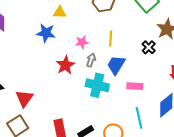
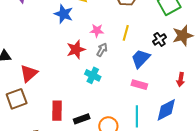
black cross: (149, 47) -> (160, 39), moved
blue trapezoid: (116, 65) -> (141, 59), moved
cyan cross: (97, 85) -> (93, 75), moved, size x0.7

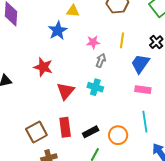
blue star: (64, 14) -> (58, 30), turned 30
red star: (76, 50) -> (43, 67), moved, turned -30
red triangle: (29, 73) -> (66, 91), moved
brown square: (17, 99) -> (36, 132), moved

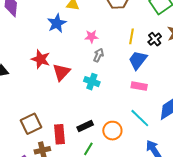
yellow line: (122, 40) -> (132, 36), moved
red triangle: (66, 91) -> (61, 72), moved
cyan line: (145, 122) -> (140, 118), turned -40
red rectangle: (65, 127) -> (60, 134), moved

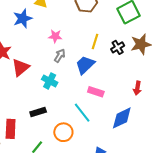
blue trapezoid: (138, 60) -> (85, 65), moved
cyan line: (140, 118) -> (82, 113), moved
black rectangle: (85, 126) -> (38, 112), moved

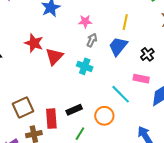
black cross: (118, 47) -> (147, 54), moved
pink rectangle: (96, 92) -> (141, 79), moved
black rectangle: (38, 112) -> (74, 110), moved

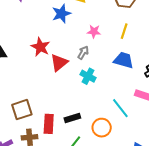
yellow line: (125, 22) -> (124, 31), moved
gray arrow: (92, 40) -> (83, 53), moved
blue trapezoid: (118, 46) -> (124, 60), turned 60

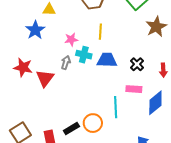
cyan cross: (88, 76) -> (84, 55), moved
cyan line: (120, 108) -> (116, 107), turned 50
orange circle: (102, 128) -> (93, 123), moved

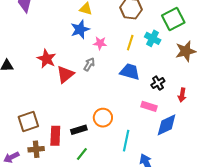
blue star: (35, 30) -> (80, 29), moved
cyan cross: (84, 55) -> (153, 38), moved
cyan line: (116, 107) -> (126, 141), moved
orange circle: (93, 123) -> (103, 118), moved

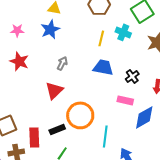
pink star: (100, 43) -> (17, 30), moved
red triangle: (65, 74) -> (54, 90), moved
orange circle: (103, 118) -> (80, 115), size x1.4

